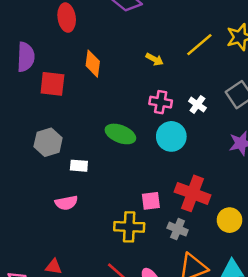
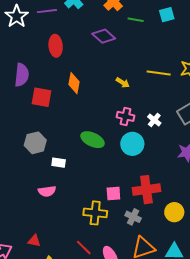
yellow line: (199, 45) -> (159, 73), turned 45
red cross: (193, 193) -> (146, 190), turned -32

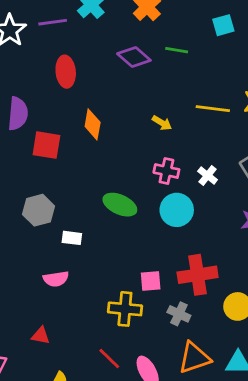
green line: (136, 20) -> (177, 50), moved
red triangle: (34, 241) -> (41, 336), moved

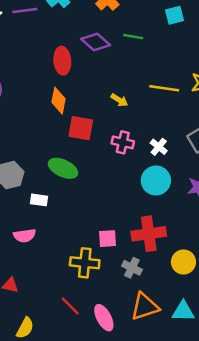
red ellipse: (66, 72) -> (62, 61), moved
red square: (46, 145) -> (81, 128), moved
green ellipse: (120, 205) -> (63, 168), moved
cyan circle: (177, 210) -> (156, 180), moved

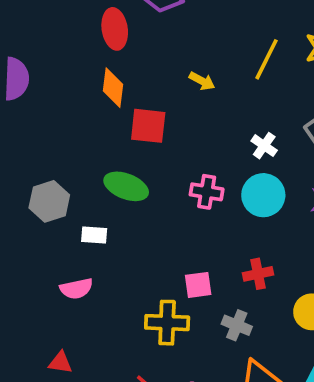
yellow line: (164, 88) -> (266, 59), turned -68
pink cross: (123, 142) -> (207, 192), moved
red cross: (149, 234) -> (258, 274), size x0.6

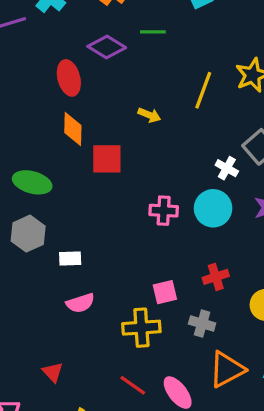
white cross: (264, 146) -> (227, 168), moved
green ellipse: (126, 186) -> (32, 182), moved
pink semicircle: (76, 289) -> (80, 303), moved
red triangle: (60, 363) -> (53, 372), turned 45

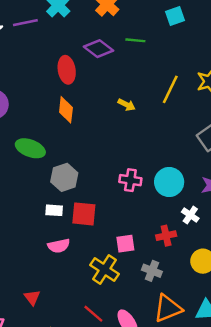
red square: (107, 159) -> (84, 214), moved
white cross: (227, 168) -> (190, 215), moved
gray hexagon: (28, 234) -> (64, 177), moved
yellow cross: (141, 328) -> (104, 269), turned 32

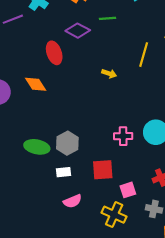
orange diamond: (66, 110) -> (36, 84), moved, turned -30
green ellipse: (30, 148) -> (37, 147), moved
red square: (84, 214) -> (103, 170), moved

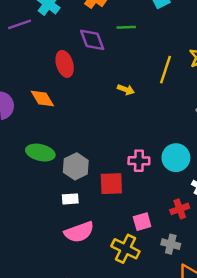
purple diamond: (78, 31) -> (92, 40), turned 40
green ellipse: (37, 147) -> (40, 153), moved
red square: (103, 170) -> (111, 184), moved
pink semicircle: (72, 201) -> (79, 232), size x1.4

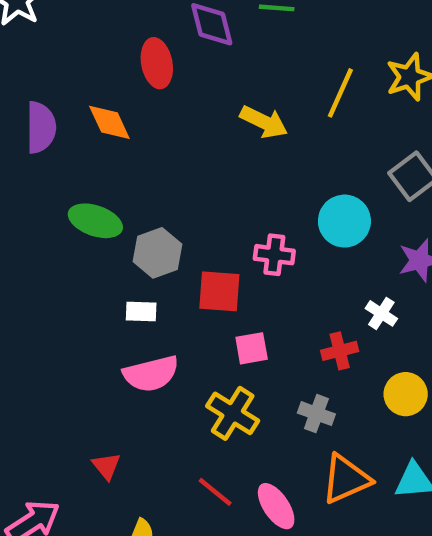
yellow arrow: (126, 90) -> (264, 122), size x1.5
cyan circle: (176, 158) -> (344, 221), moved
pink square: (142, 222) -> (252, 348), moved

